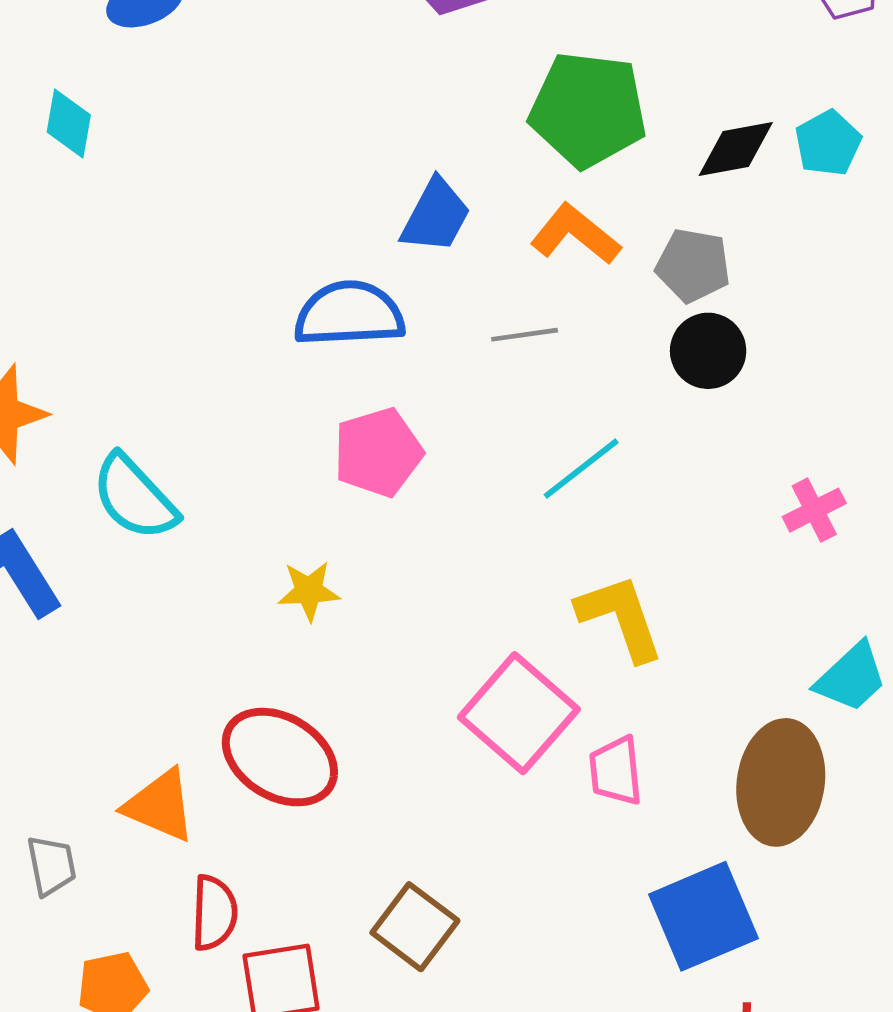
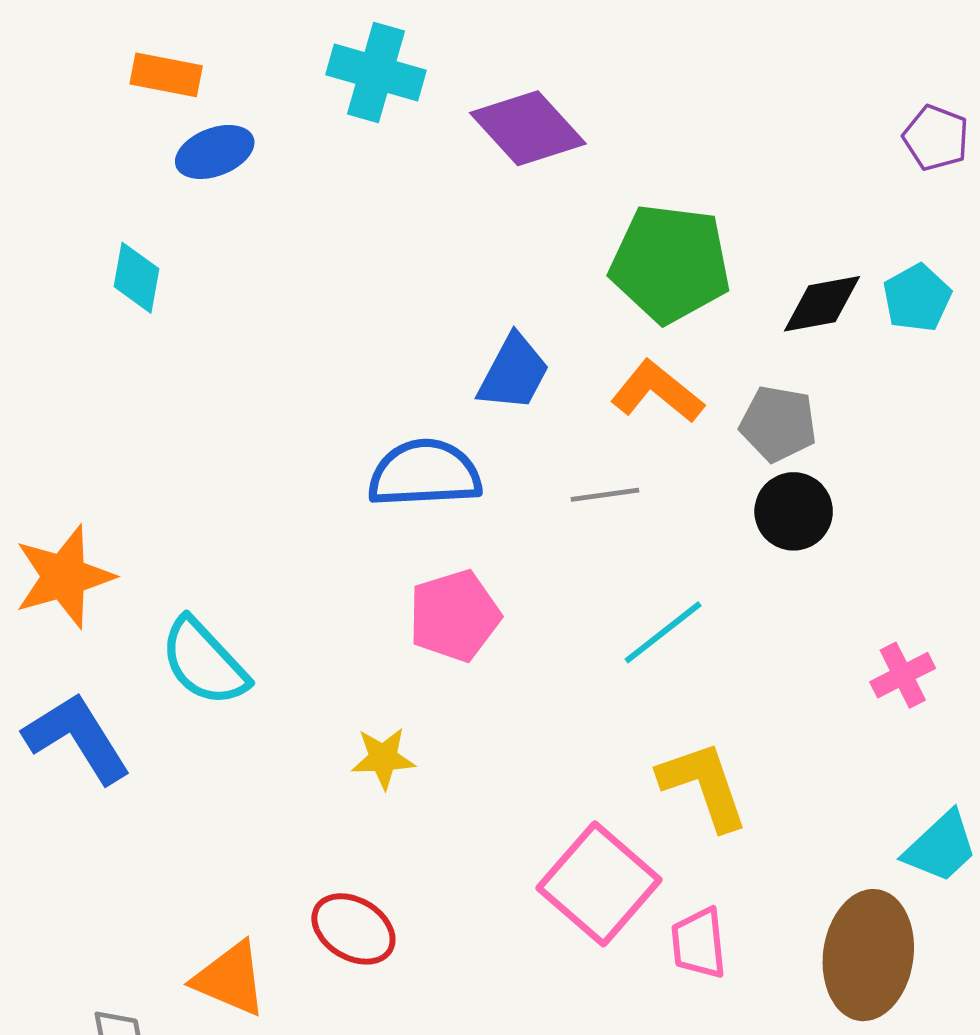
red ellipse: (280, 757) -> (353, 929), size x0.7

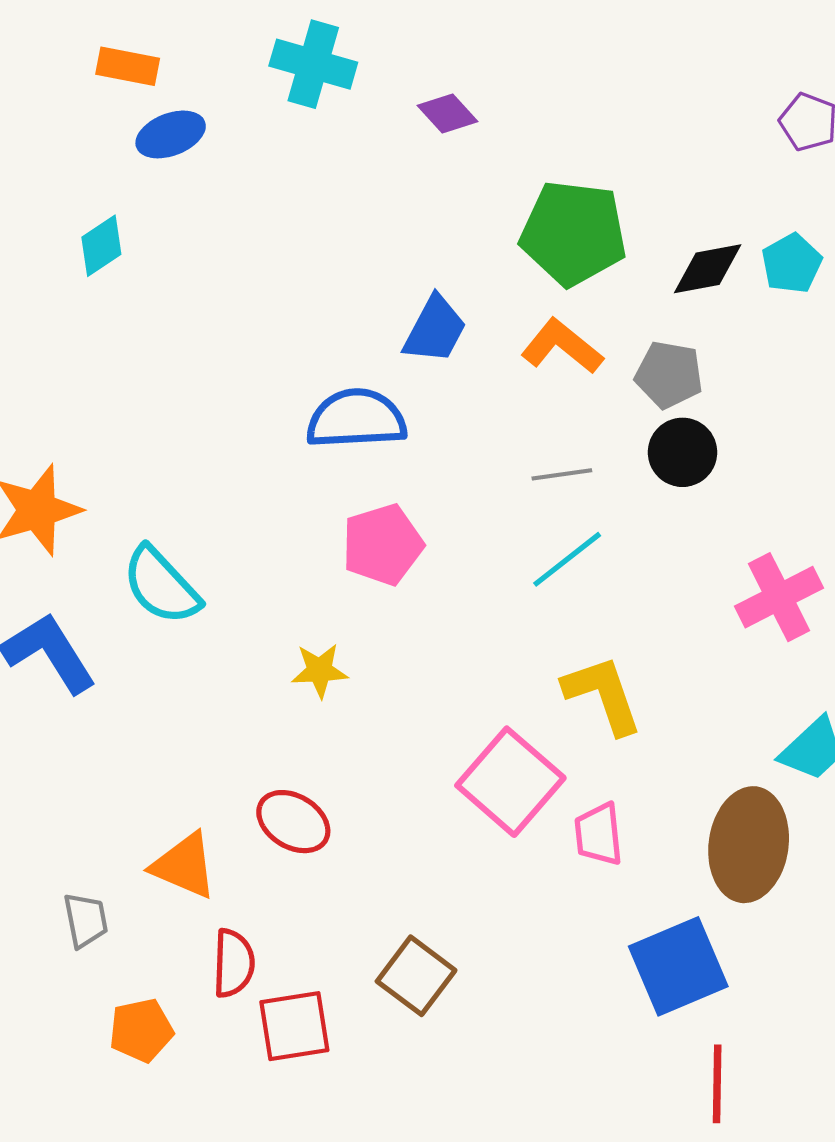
purple diamond: (528, 128) -> (448, 113), size x0.6
cyan diamond: (136, 278) -> (101, 246), turned 46
gray line: (605, 495) -> (562, 474), moved
pink cross: (903, 675) -> (779, 597), size x1.5

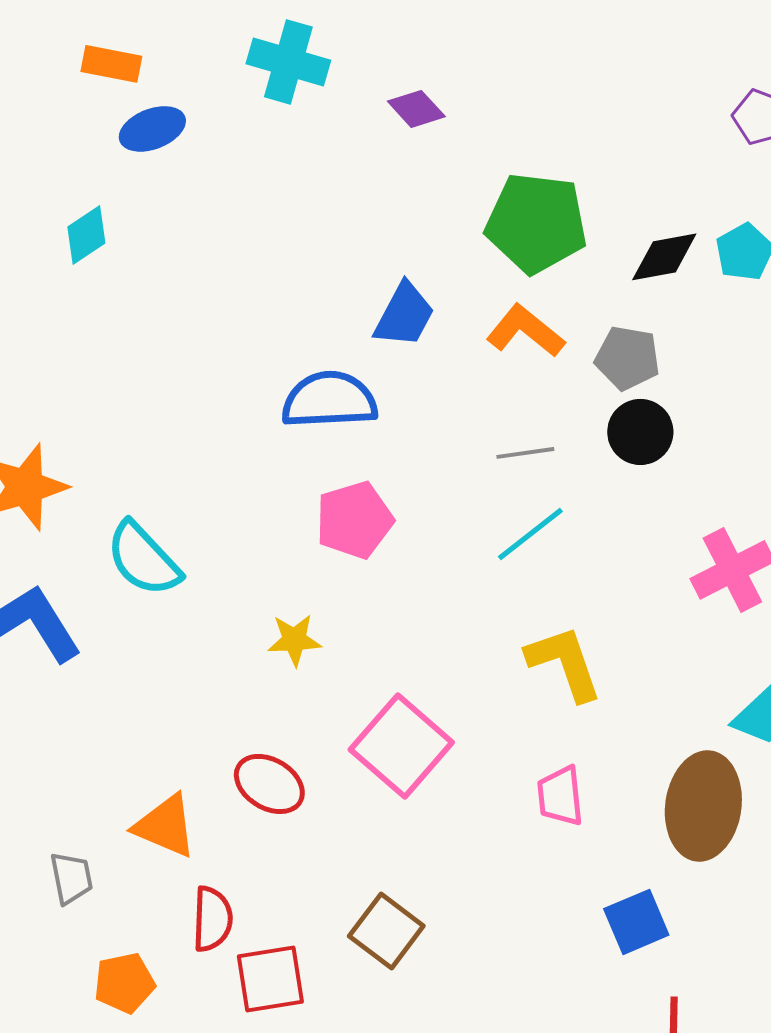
pink square: (510, 782) -> (401, 746), moved
blue square: (678, 966) -> (636, 922), size x0.7

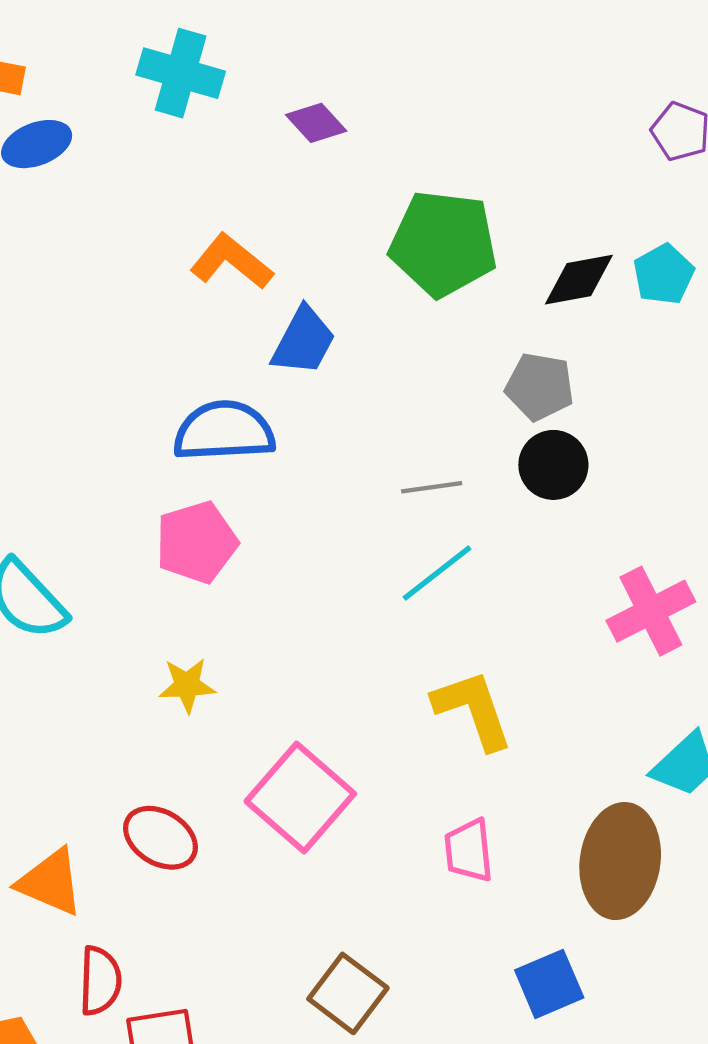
orange L-shape: (525, 331) -> (231, 262), moved
pink pentagon: (354, 520) -> (197, 542), moved
brown square: (386, 931) -> (348, 993), moved

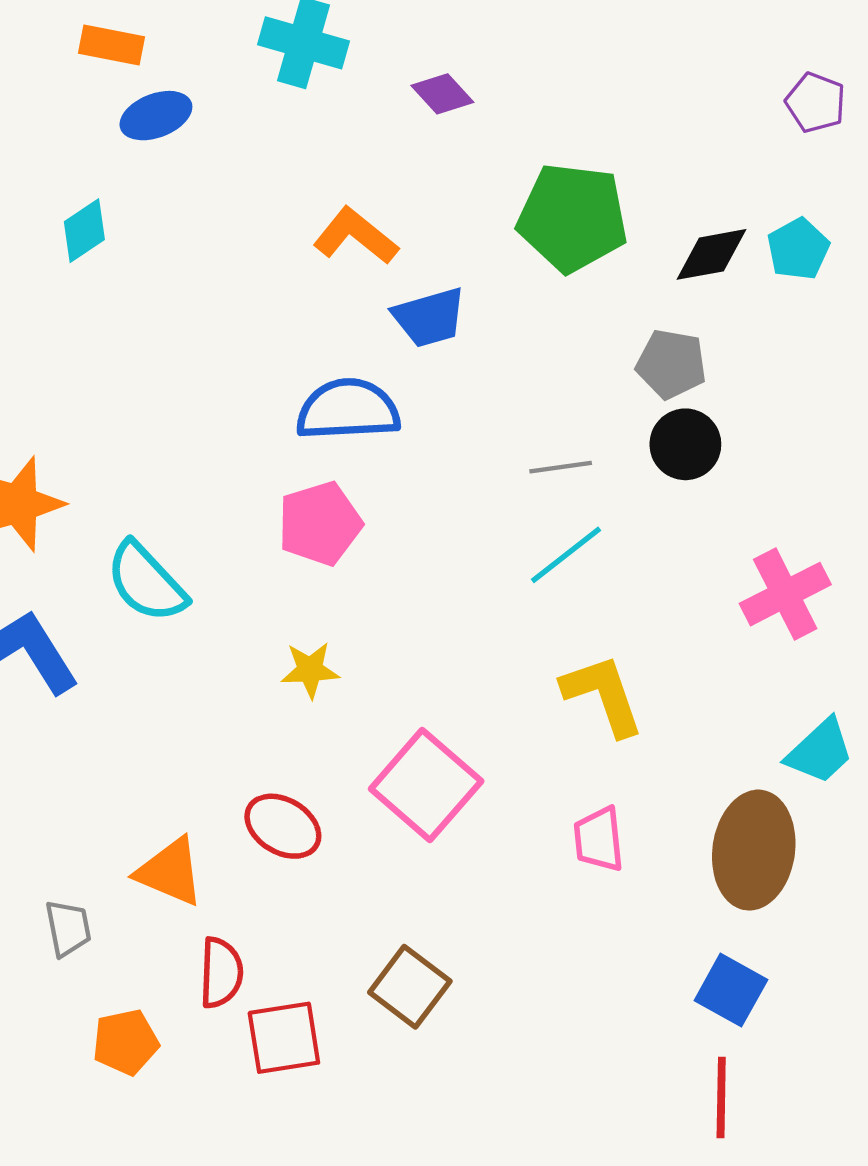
blue trapezoid: (303, 341) -> (429, 317), turned 46
blue square: (549, 984) -> (731, 990), moved, turned -38
brown square: (348, 993) -> (410, 987), moved

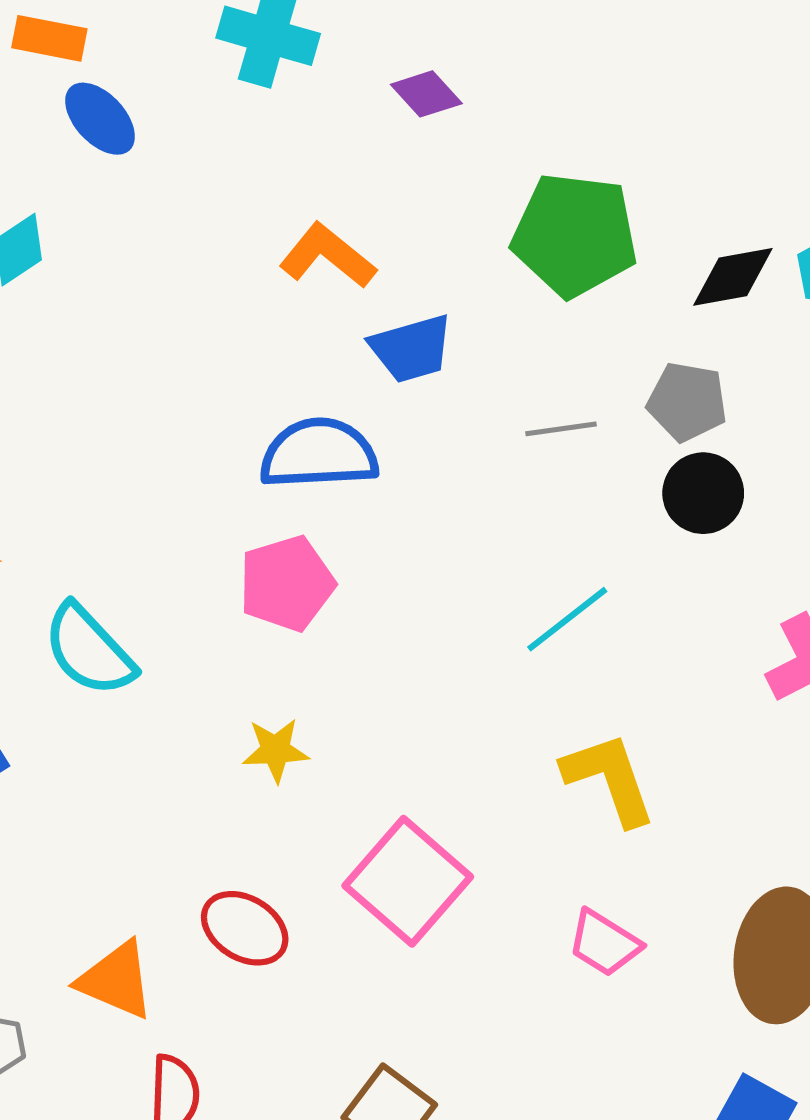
blue ellipse: (156, 116) -> (100, 119), turned 68
gray line: (561, 467) -> (561, 429), moved
pink trapezoid: (599, 839) -> (604, 943), turned -52

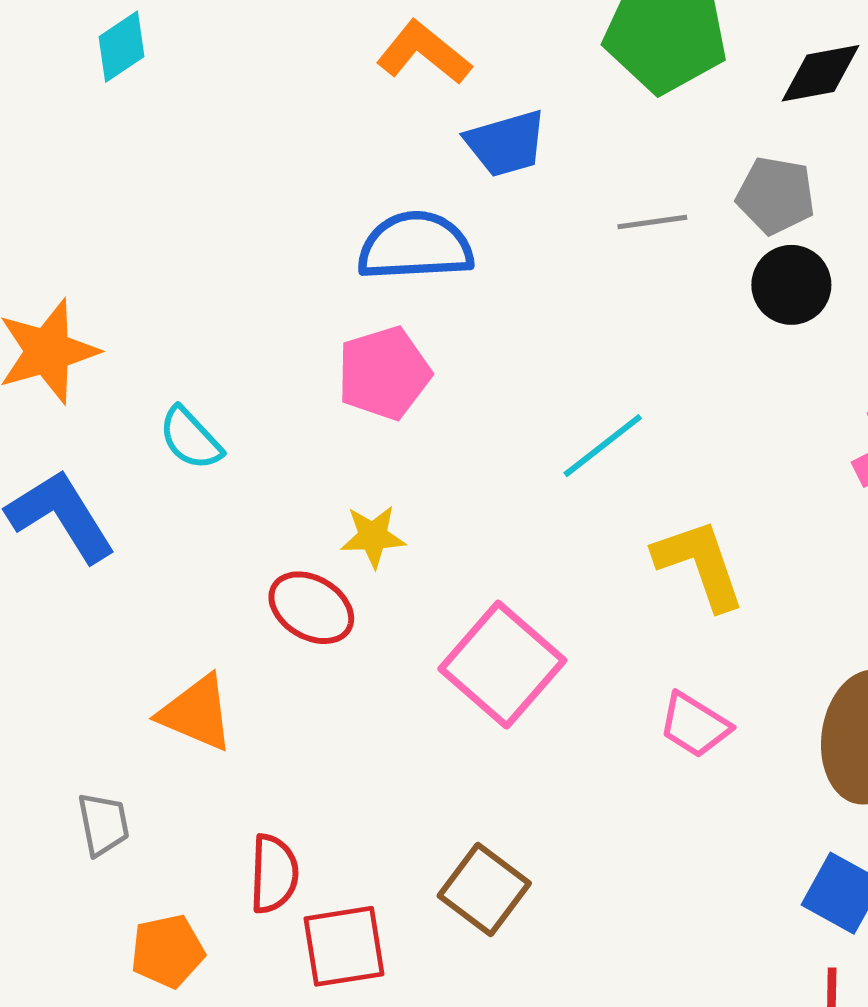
cyan line: (567, 619) -> (603, 446), moved
cyan semicircle: (89, 650) -> (190, 438), size x0.7
red ellipse: (245, 928) -> (311, 608), moved
orange triangle: (116, 980) -> (196, 713), moved

